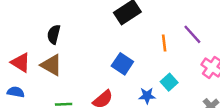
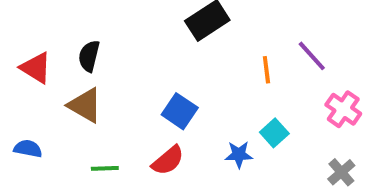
red triangle: (21, 63) -> (36, 68), moved
blue square: (122, 64) -> (180, 111), moved

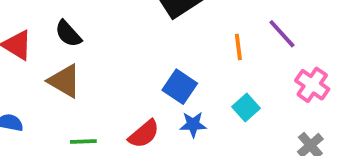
black semicircle: (89, 56) -> (68, 34), turned -56
blue square: (180, 111) -> (180, 87), moved
blue star: (239, 155) -> (193, 124), moved

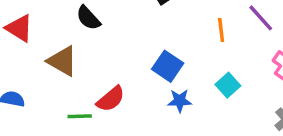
black semicircle: (68, 34) -> (88, 18), moved
red semicircle: (144, 134) -> (111, 99), moved

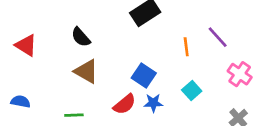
brown triangle: (62, 61) -> (86, 71), moved
red semicircle: (111, 99) -> (125, 104), moved

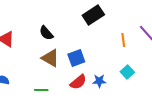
blue square: (144, 75) -> (76, 58), moved, turned 36

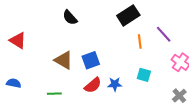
black rectangle: (93, 15) -> (128, 15), moved
black semicircle: (46, 33) -> (70, 18), moved
cyan square: (127, 72) -> (144, 75), turned -32

